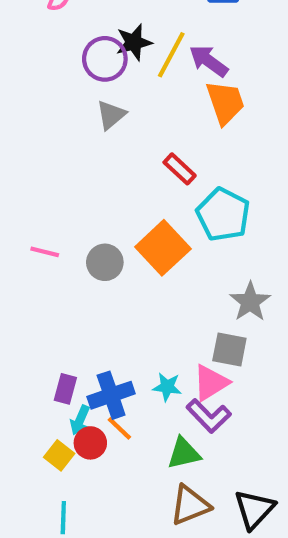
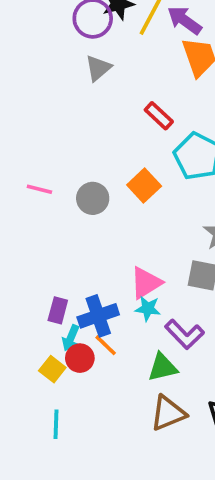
orange square: (163, 248) -> (144, 186), size x0.7
pink triangle: (211, 383) -> (146, 283), moved

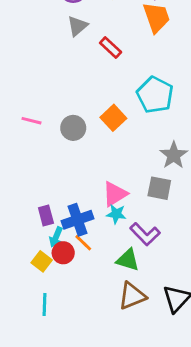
red rectangle: (159, 116) -> (111, 47), moved
purple rectangle: (58, 310) -> (46, 215), turned -30
green triangle: (162, 367) -> (128, 260), turned 30

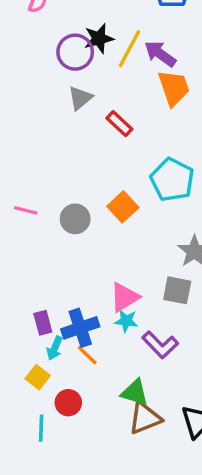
red circle: (63, 253) -> (68, 403), moved
green triangle: (128, 260) -> (135, 392), moved

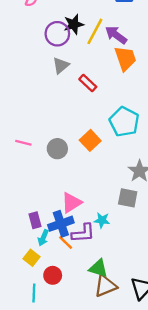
pink triangle: (124, 297) -> (71, 203), moved
cyan star: (126, 321) -> (102, 220), moved
purple L-shape: (160, 345) -> (83, 233), moved, turned -50

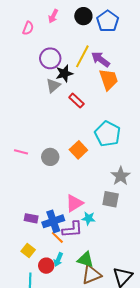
black star: (74, 24) -> (64, 73), moved
pink triangle: (71, 203) -> (74, 203), moved
purple rectangle: (35, 220) -> (31, 218), turned -64
cyan arrow: (43, 238) -> (58, 260), moved

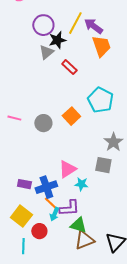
purple L-shape: (72, 229) -> (69, 208), moved
yellow square: (28, 250) -> (21, 216), size x1.5
cyan arrow: (58, 260) -> (54, 214), moved

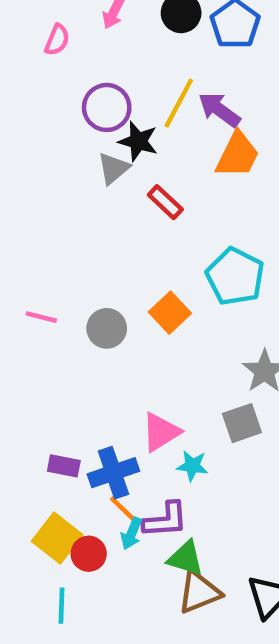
black star: (57, 40) -> (138, 141), turned 30
orange trapezoid: (101, 46) -> (237, 155), turned 45
gray square: (103, 165) -> (242, 423), turned -30
red circle: (39, 231) -> (89, 554), moved

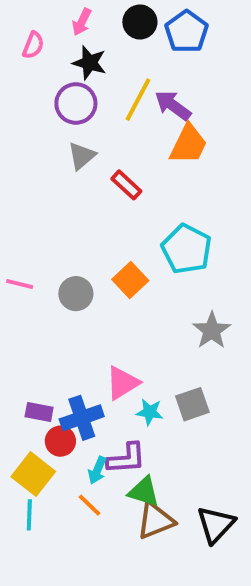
black star: (138, 141) -> (89, 63), moved
gray square: (242, 423) -> (192, 404), moved
orange line: (122, 509) -> (89, 505), moved
red circle: (89, 554) -> (60, 441), moved
cyan line: (62, 606) -> (29, 515), moved

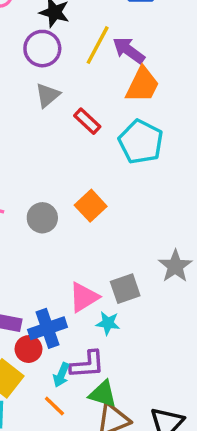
cyan pentagon: (187, 249) -> (141, 142), moved
gray star: (212, 331) -> (175, 266), moved
gray square: (192, 404) -> (125, 289), moved

